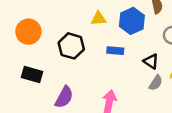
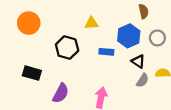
blue hexagon: (132, 21) -> (129, 36), moved
orange circle: (28, 32) -> (29, 23), moved

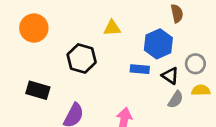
gray circle: (157, 38) -> (195, 64), moved
blue rectangle: (106, 52) -> (140, 69), moved

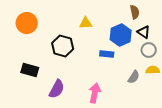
black triangle: (170, 76) -> (144, 32), moved

